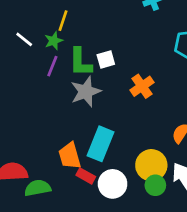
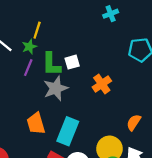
orange trapezoid: (70, 156) -> (36, 124), moved

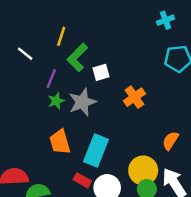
cyan cross: (111, 14) -> (166, 20), moved
green star: (29, 47) -> (56, 101), moved
green L-shape: (51, 64) -> (77, 57), moved, turned 45

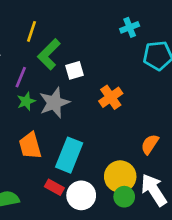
cyan cross: (166, 20) -> (130, 27), moved

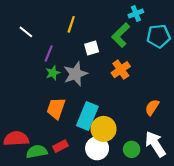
yellow line: (31, 31) -> (71, 24), moved
green L-shape: (49, 54) -> (121, 35), moved
orange trapezoid: (30, 146) -> (56, 108), turned 35
yellow circle: (120, 177) -> (104, 129), moved
red rectangle: (54, 187) -> (60, 146), moved, turned -56

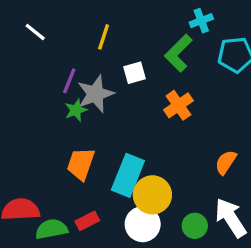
white line: (26, 32) -> (35, 32), moved
gray star: (75, 74) -> (95, 94), moved

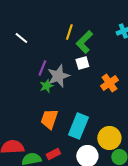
yellow line: (104, 37) -> (69, 32), moved
green L-shape: (178, 53) -> (84, 42), moved
yellow circle: (152, 195) -> (109, 138), moved

